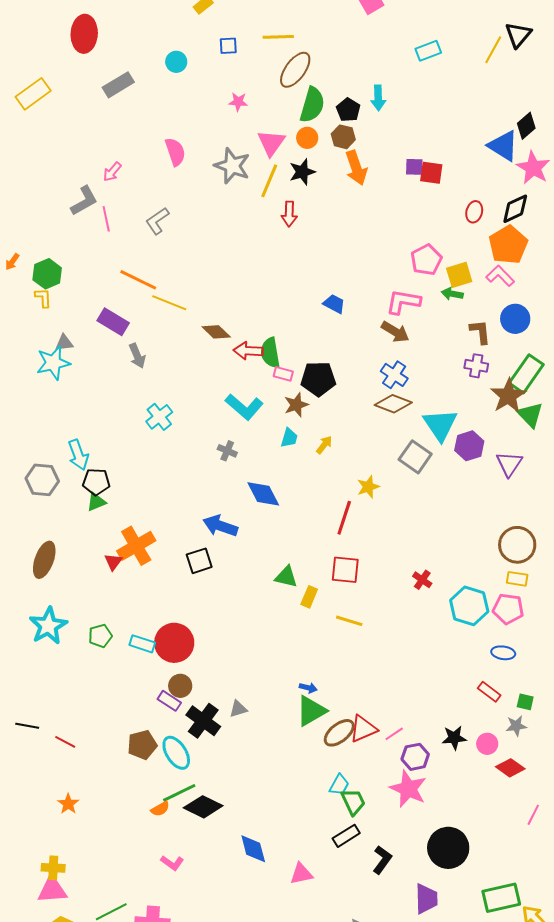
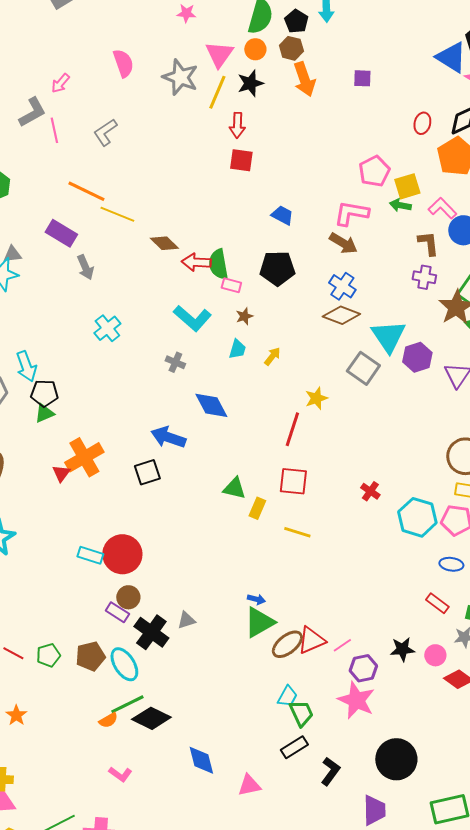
red square: (431, 173) -> (241, 160), moved
pink L-shape: (500, 276) -> (442, 208), moved
black pentagon: (318, 379) -> (277, 268), moved
brown star: (296, 405) -> (244, 316), size x0.7
green pentagon: (100, 636) -> (48, 655), moved

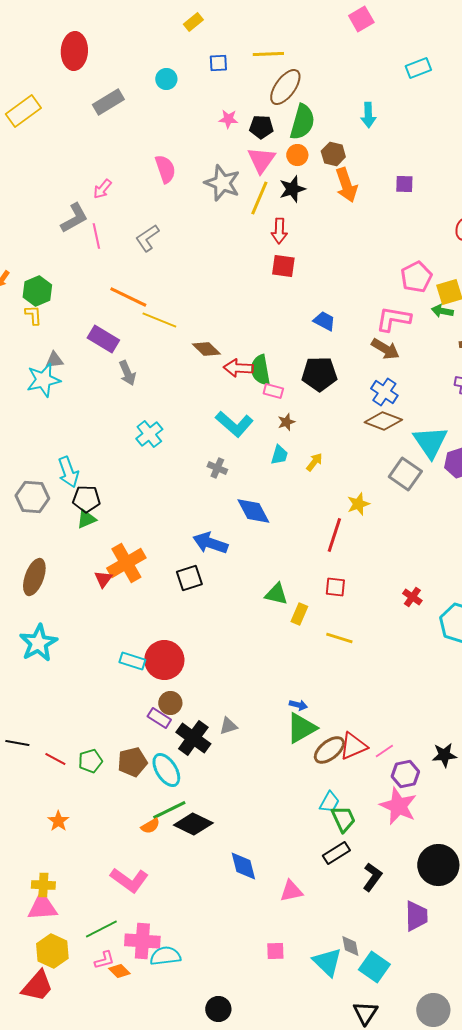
black pentagon: (296, 21) -> (261, 127), moved, turned -30
red square: (293, 481) -> (335, 587), size x0.7
pink L-shape: (120, 774) -> (129, 880), moved, size x1.6

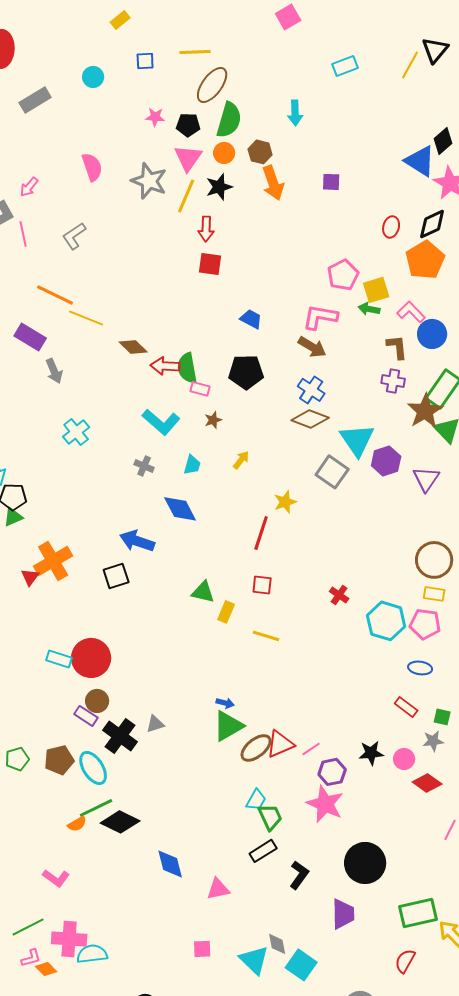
cyan trapezoid: (279, 455) -> (192, 465), moved
pink L-shape: (129, 880) -> (56, 878), size x0.7

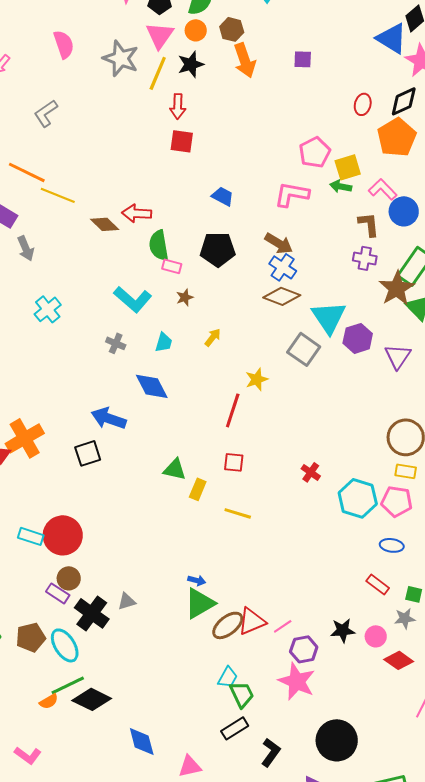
brown arrow: (312, 347) -> (279, 243), moved
red arrow: (165, 366) -> (137, 213), moved

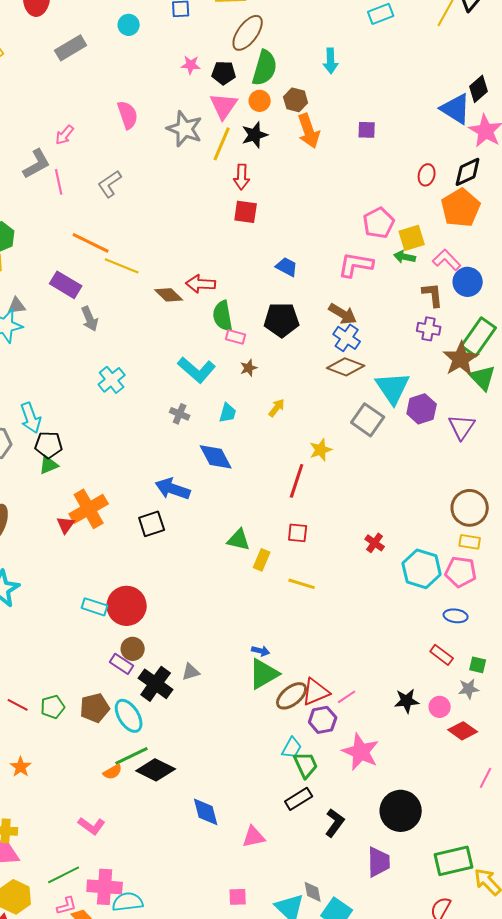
purple hexagon: (304, 649) -> (323, 720), moved

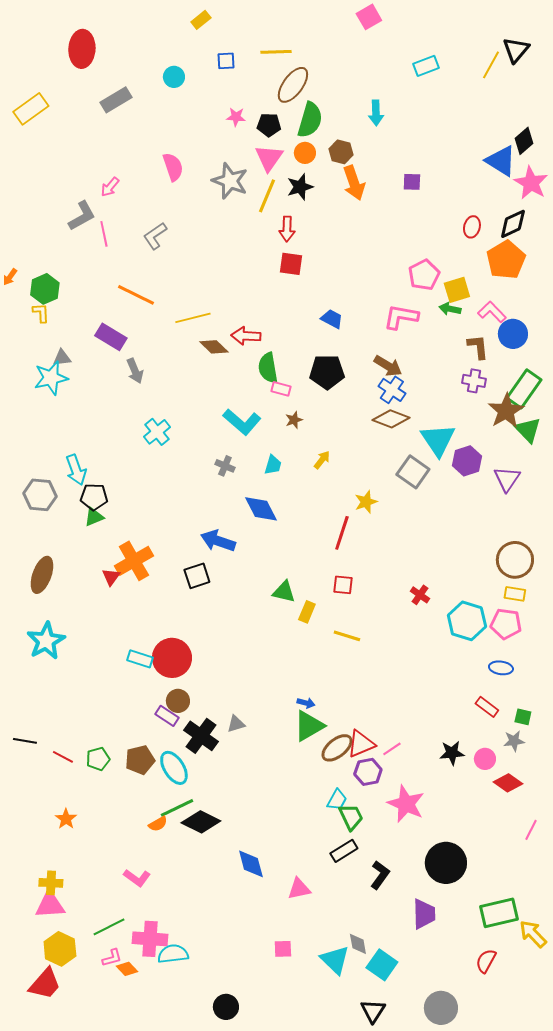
yellow line: (122, 266) -> (193, 318), moved, turned -36

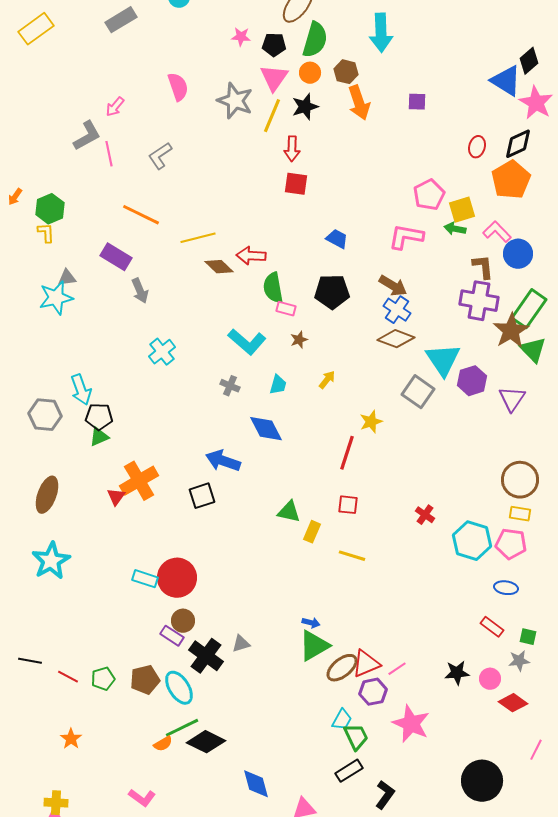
cyan arrow: (376, 113) -> (381, 33), size x1.5
purple cross: (474, 381) -> (479, 301), size x1.6
black circle: (446, 863) -> (482, 781), moved

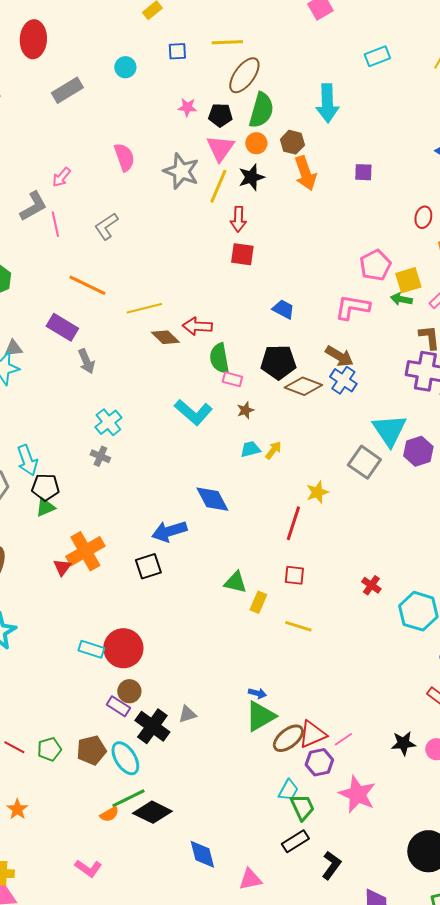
brown diamond: (396, 339) -> (303, 386), moved
cyan trapezoid: (278, 385) -> (250, 449), moved, turned -120
gray cross: (230, 386) -> (100, 456), moved
blue arrow: (223, 461) -> (169, 531), turned -36

